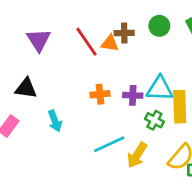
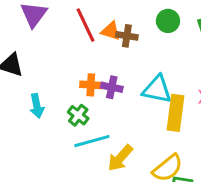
brown cross: (124, 33) -> (127, 36), moved
purple cross: (133, 95) -> (112, 87), moved
green cross: (154, 120) -> (78, 115), moved

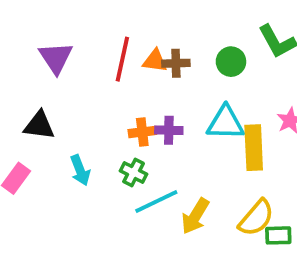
green circle: (168, 21) -> (231, 62), moved
red line: (86, 25) -> (122, 59), turned 48

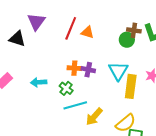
brown cross: (176, 63) -> (134, 30), moved
cyan triangle: (225, 123) -> (118, 71), turned 50
black triangle: (39, 125) -> (17, 39), moved
cyan arrow: (80, 170) -> (39, 82), turned 98

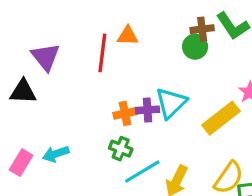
orange triangle: (87, 32) -> (128, 36), moved
cyan triangle: (118, 71) -> (171, 103), moved, turned 30
cyan arrow: (39, 82) -> (56, 154), moved
yellow rectangle: (131, 86) -> (221, 118), turned 60

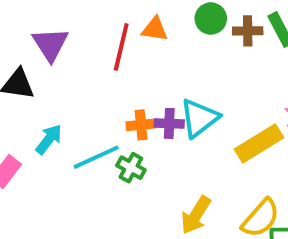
green circle: (195, 47) -> (211, 18), moved
cyan arrow: (56, 154) -> (49, 139), moved, turned 140
cyan line: (142, 171) -> (96, 157), moved

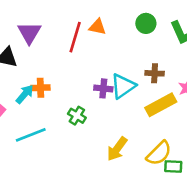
green circle: (211, 18) -> (146, 23), moved
brown cross: (248, 31) -> (155, 73), moved
orange cross: (141, 125) -> (40, 88), moved
cyan line: (96, 157) -> (31, 135), moved

